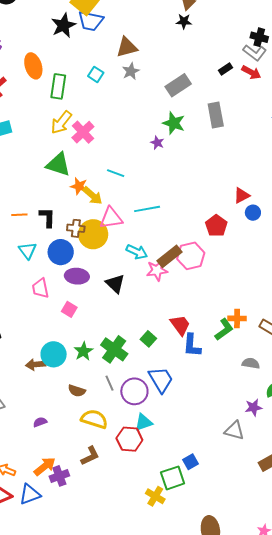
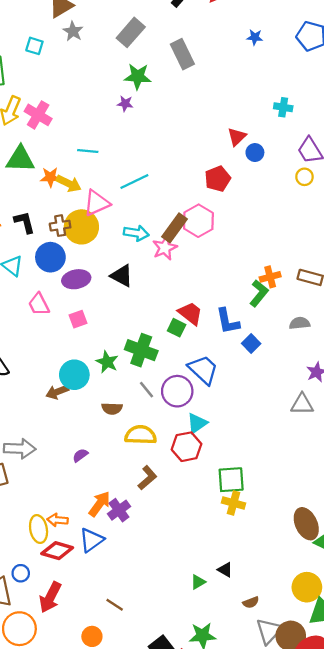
red pentagon: (216, 226) -> (218, 179), turned 30
pink square: (69, 309) -> (78, 319), turned -35
red trapezoid: (180, 325) -> (190, 313), moved
blue square: (191, 462) -> (251, 344), moved
green square: (173, 478) -> (231, 480), moved, turned 30

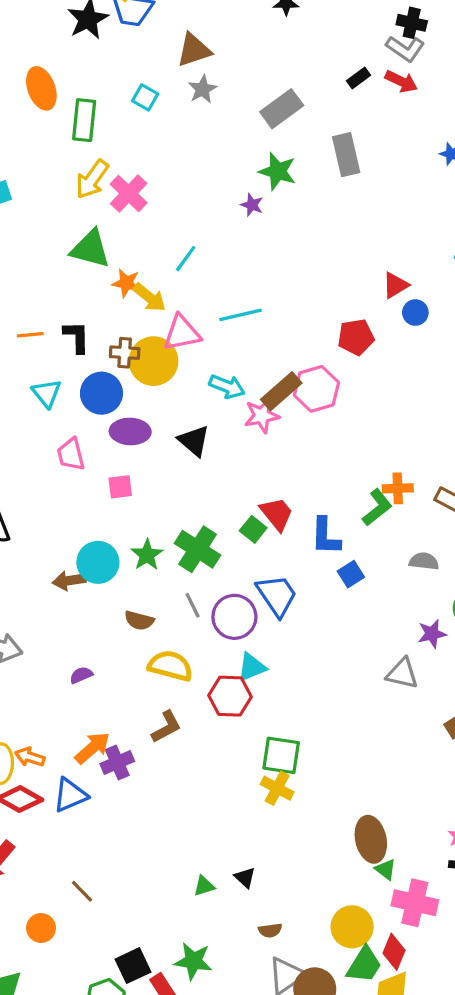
cyan line: (88, 151) -> (186, 259), turned -72

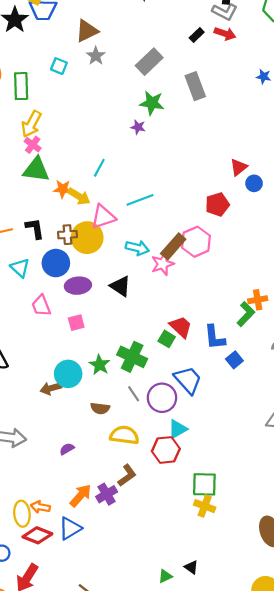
pink cross: (129, 194) -> (33, 145), moved, size x0.7
purple cross: (117, 762) -> (107, 494), moved

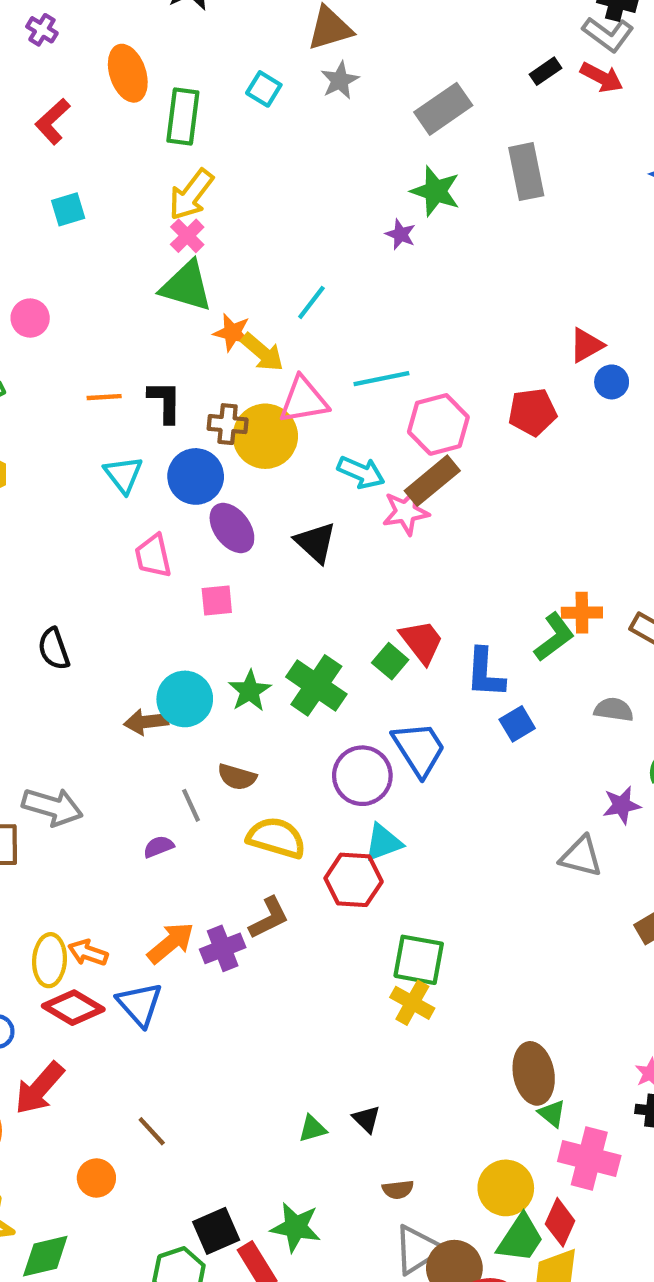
pink hexagon: (196, 242) -> (438, 424), moved
purple ellipse: (78, 286) -> (232, 528), turned 50
gray line: (134, 394) -> (191, 805), moved
blue triangle: (70, 528) -> (140, 1004), turned -50

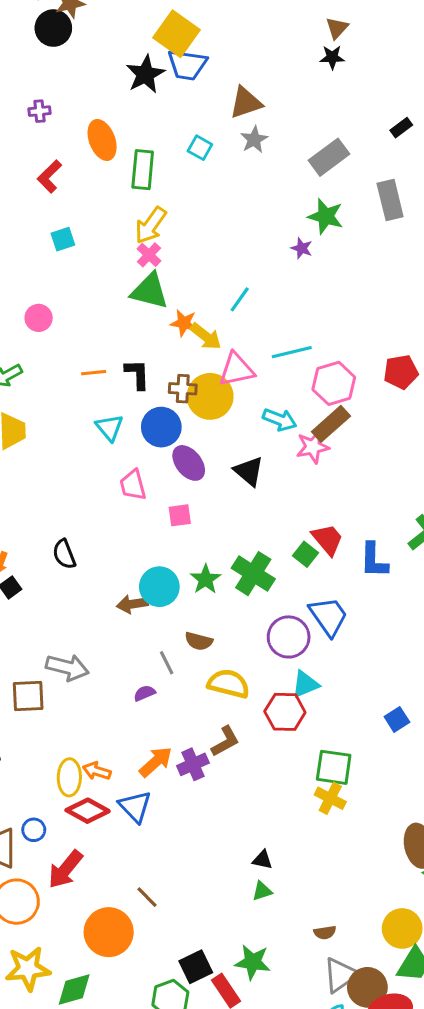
purple cross: (42, 30) -> (39, 111), turned -35
blue square: (517, 724) -> (397, 719), moved
black triangle: (367, 1119) -> (262, 860), moved, turned -30
orange circle: (96, 1178) -> (109, 932), size x1.8

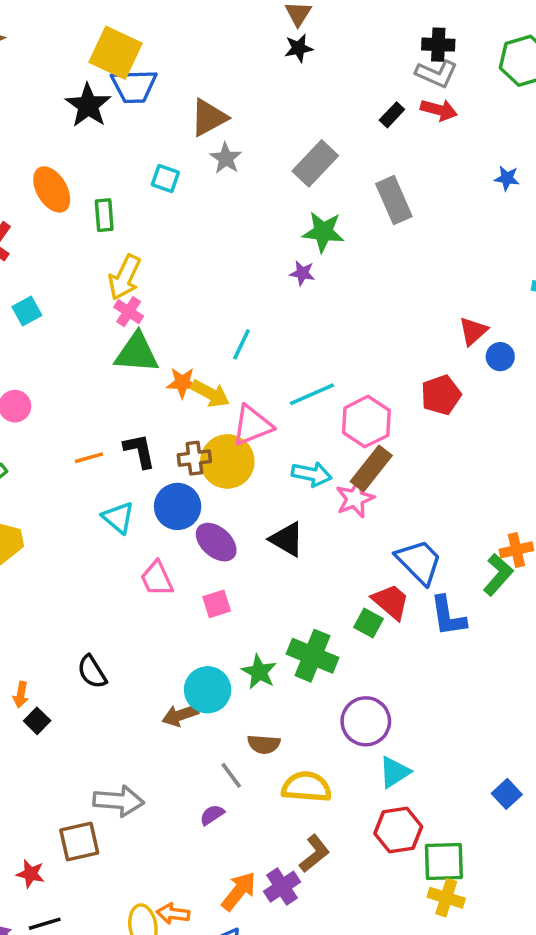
green rectangle: (143, 170) -> (104, 215), size x0.7
blue trapezoid: (328, 616) -> (419, 562), moved
red hexagon: (285, 712) -> (398, 830), moved

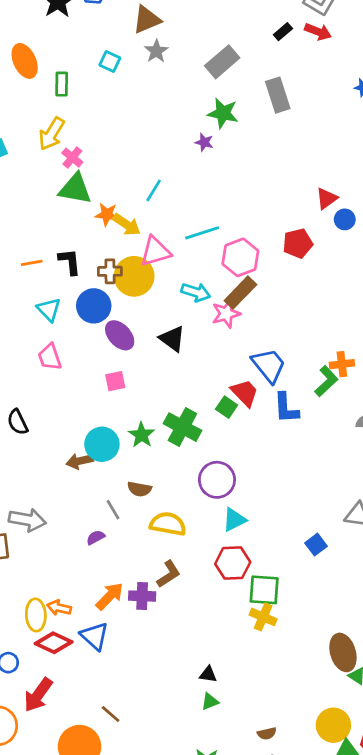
yellow arrow: (125, 277) -> (52, 134), moved
pink trapezoid: (157, 579) -> (50, 357), moved
purple cross: (282, 887) -> (142, 596), turned 30

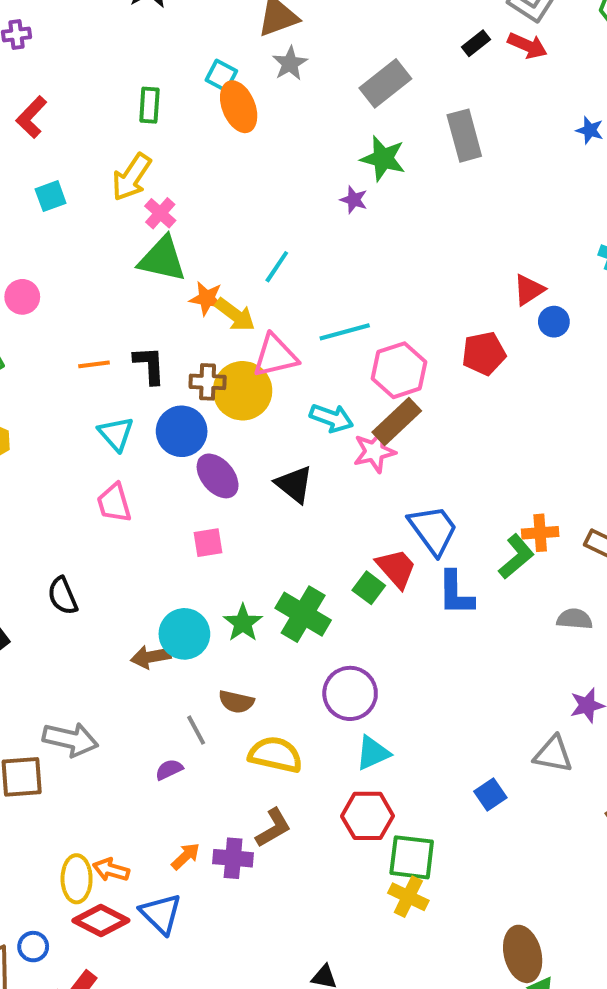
orange ellipse: (25, 61) -> (239, 107), moved
orange arrow: (110, 596) -> (186, 856), size x0.7

